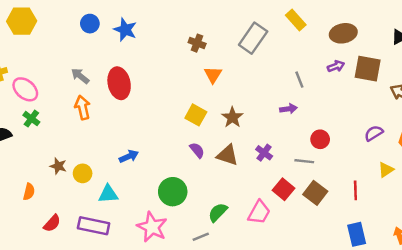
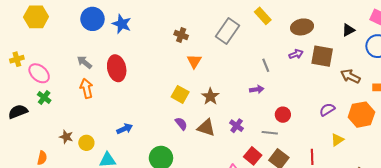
blue circle: (90, 24) -> (92, 19), size x1.5

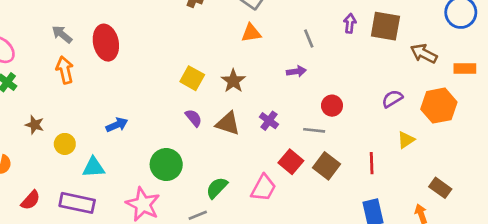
purple arrow: (296, 54) -> (350, 23), turned -64
orange triangle: (194, 61) -> (251, 33), moved, turned 49
brown star: (66, 137) -> (35, 125), moved

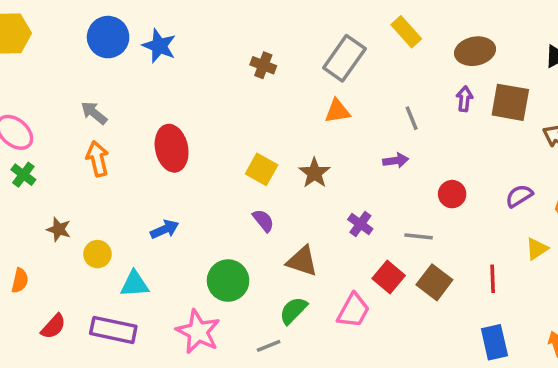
red ellipse: (106, 43) -> (172, 148), moved
red circle: (332, 106) -> (452, 194), moved
brown triangle: (228, 123) -> (302, 261), moved

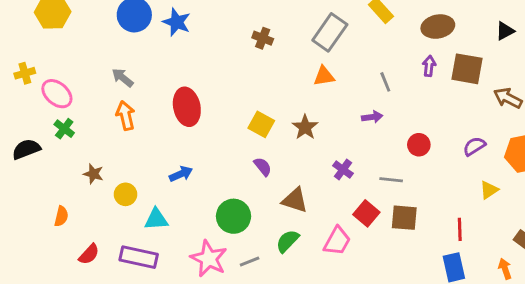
red line: (493, 279) -> (460, 229), moved
brown square: (434, 282) -> (404, 218), turned -32
gray line: (269, 346) -> (250, 261), moved

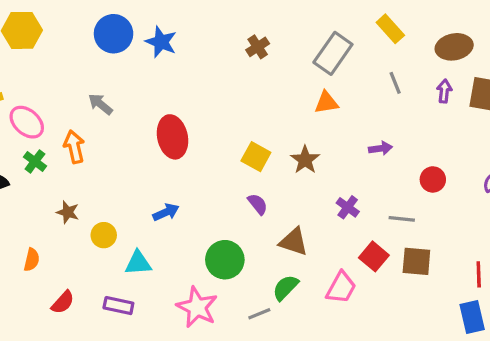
brown cross: (263, 38) -> (258, 47), moved, turned 36
gray line: (385, 82) -> (395, 83), moved
orange arrow: (126, 116) -> (74, 147), moved
purple rectangle: (139, 257) -> (118, 306), size x0.7
gray line: (250, 261) -> (259, 314), moved

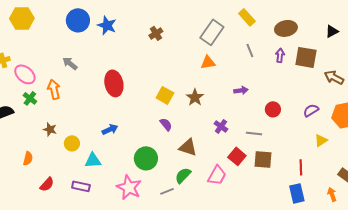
brown cross: (258, 47) -> (156, 33), moved

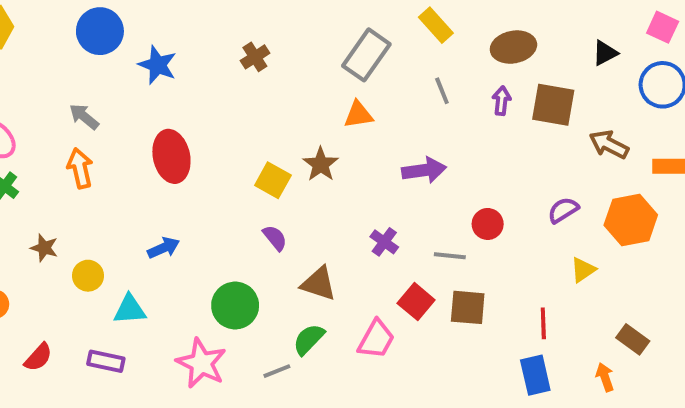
blue star: (107, 25) -> (158, 65), moved
orange arrow: (54, 89) -> (80, 168), moved
purple arrow: (241, 90) -> (424, 170), size x1.5
brown star: (195, 97) -> (321, 164), moved
red circle: (273, 109) -> (488, 224), moved

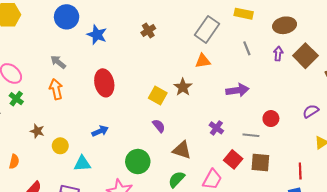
yellow rectangle: (436, 25) -> (244, 14), turned -36
brown square: (553, 105) -> (305, 56), turned 35

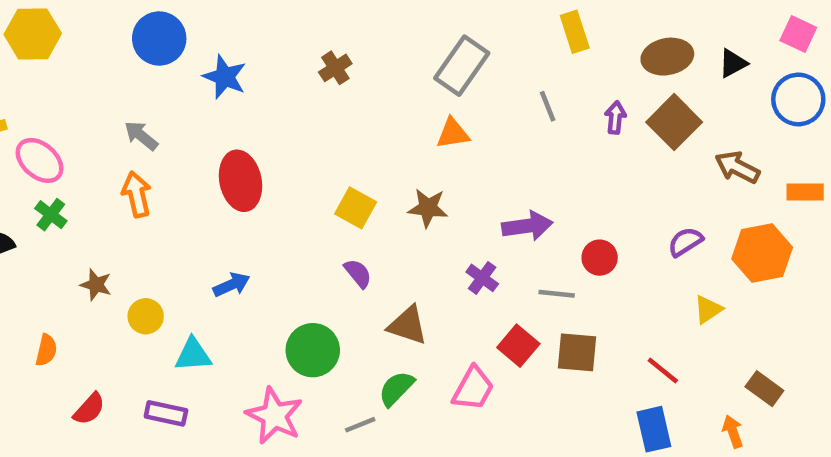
yellow rectangle: (244, 14) -> (575, 32), moved, turned 60
brown ellipse: (285, 25) -> (667, 57), moved
brown star: (183, 87) -> (428, 208), moved, turned -30
purple arrow: (237, 90) -> (527, 226), moved
red line: (300, 171) -> (663, 370), turned -49

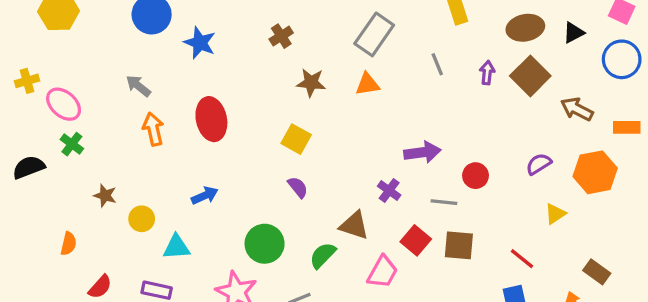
orange arrow: (137, 194) -> (153, 129), moved
brown star: (428, 208) -> (311, 83), moved
brown triangle: (408, 325) -> (354, 225), moved
green semicircle: (396, 389) -> (323, 255), moved

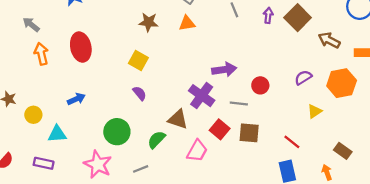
purple cross: (389, 191) -> (202, 96), size x1.6

